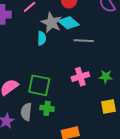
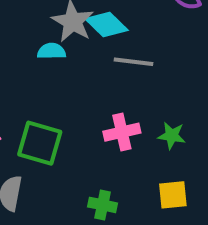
cyan semicircle: (42, 38) -> (51, 51), turned -96
green cross: (47, 108) -> (103, 205), moved

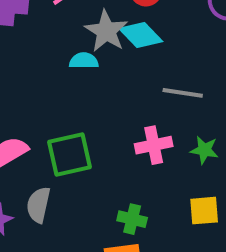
gray line: (134, 62) -> (183, 93), moved
green square: (40, 143) -> (70, 154), turned -30

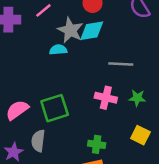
cyan diamond: (141, 35) -> (92, 31), turned -50
pink cross: (154, 145) -> (106, 98), turned 30
yellow square: (204, 211) -> (140, 135), turned 36

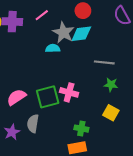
pink cross: (106, 98) -> (69, 92), moved
green star: (137, 98) -> (111, 85), moved
yellow square: (140, 135) -> (111, 113), moved

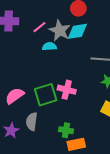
pink line: (42, 15) -> (39, 27), moved
green cross: (81, 129) -> (66, 130), moved

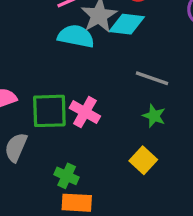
cyan semicircle: (49, 46) -> (76, 36), size x1.5

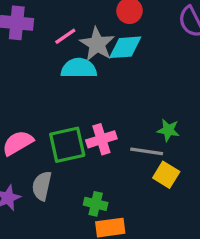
gray line: (152, 78) -> (147, 151), moved
pink cross: (85, 112) -> (101, 139), turned -36

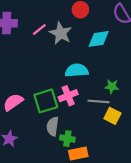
cyan diamond: (125, 47) -> (99, 39), moved
cyan semicircle: (79, 68) -> (77, 70), moved
gray semicircle: (42, 186) -> (53, 126), moved

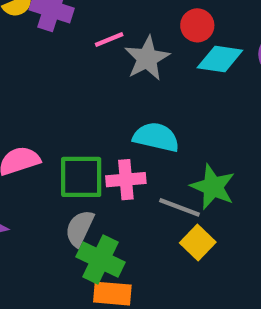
cyan diamond: (99, 39) -> (220, 59), moved
green star: (112, 86) -> (213, 187), size x1.5
green cross: (67, 139) -> (100, 259), size x1.5

